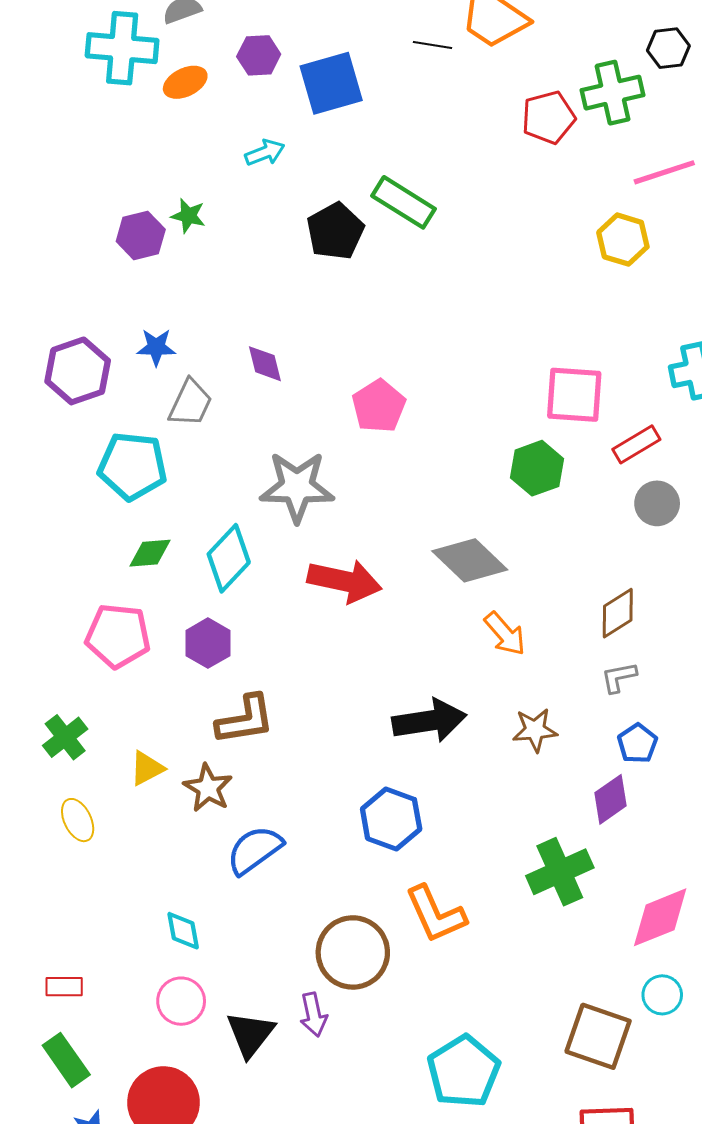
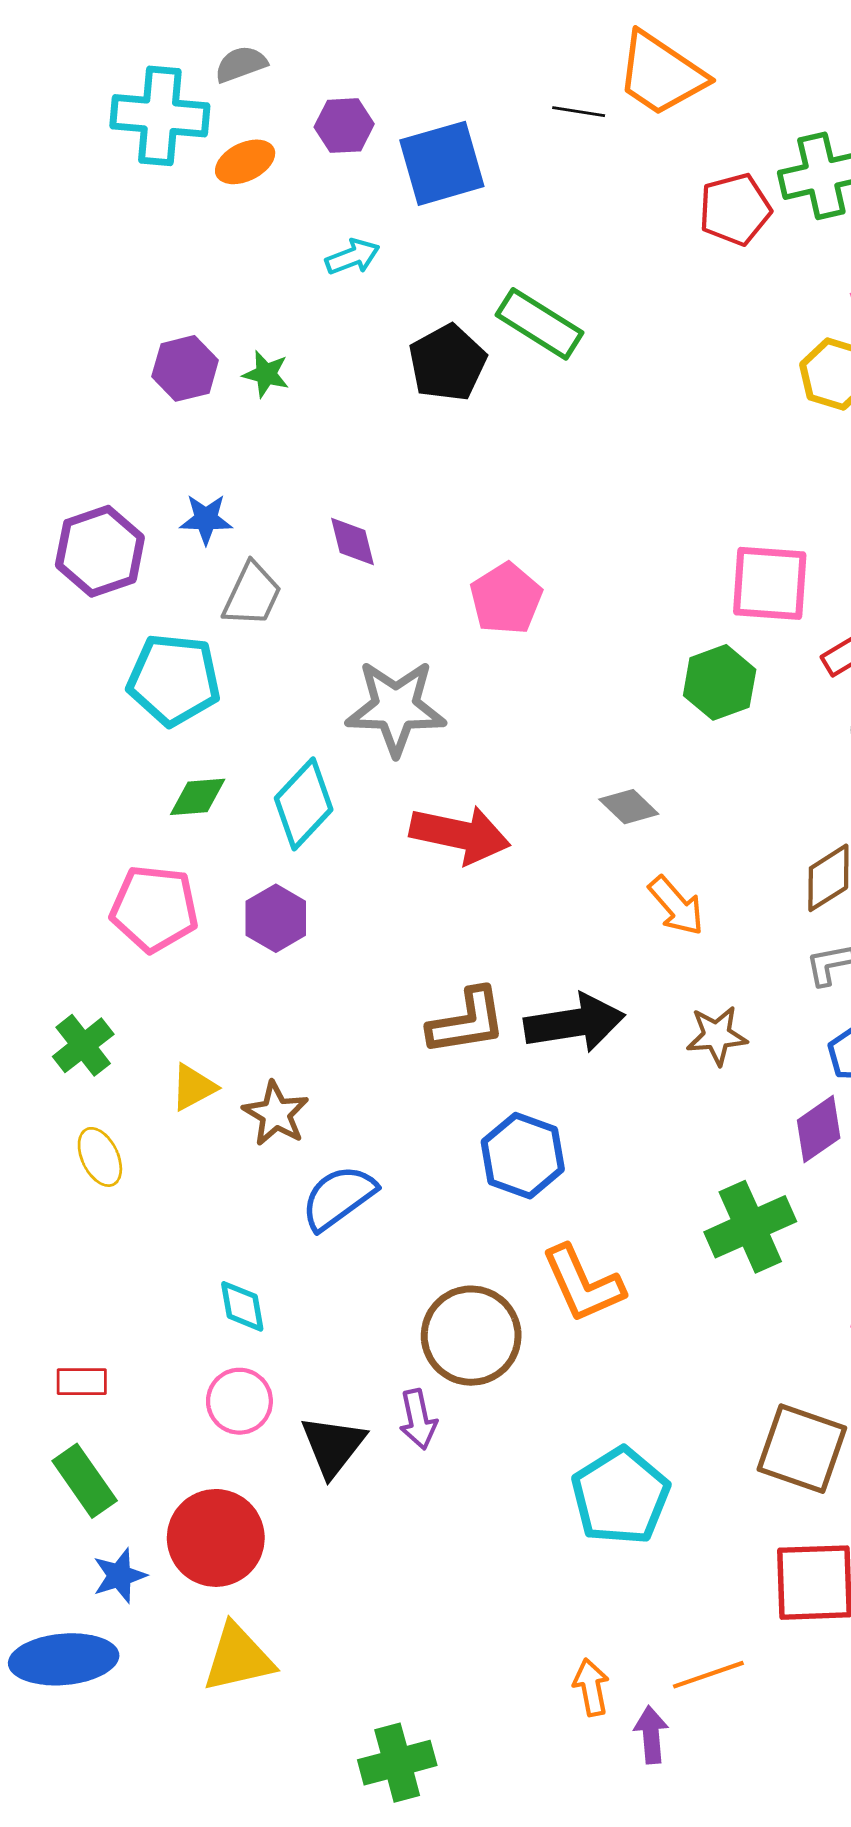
green star: (188, 216) -> (266, 374), moved
gray diamond: (470, 560) -> (629, 807), size x0.6
brown L-shape: (245, 720) -> (467, 1022), moved

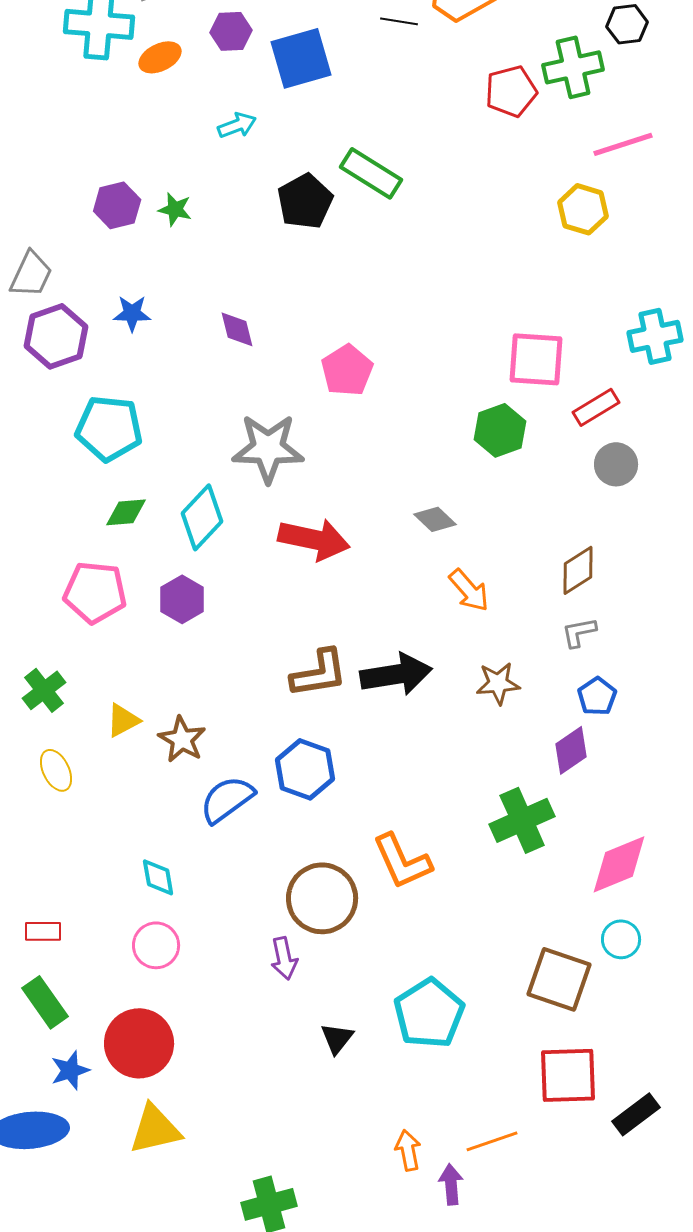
gray trapezoid: (252, 595) -> (31, 274), moved
blue hexagon: (523, 1156) -> (305, 769), moved
black triangle: (333, 1446) -> (337, 1038), moved, size x0.7

